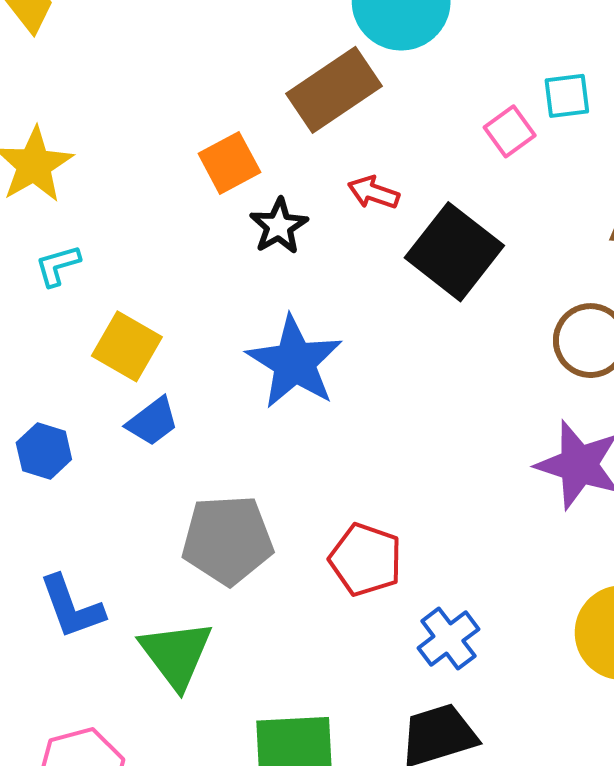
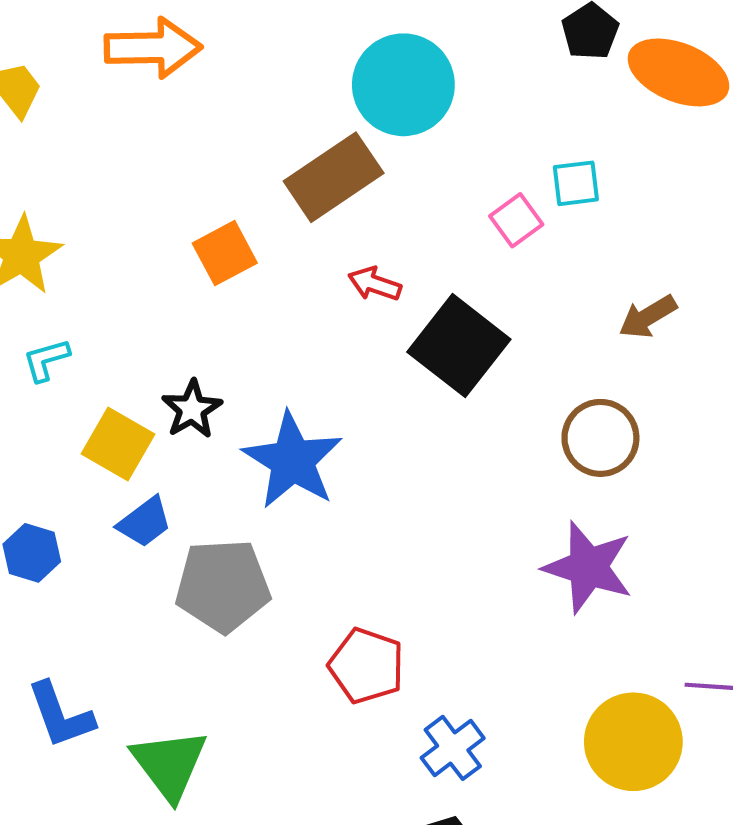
black star: (279, 226) -> (192, 409), moved
gray pentagon: (227, 540) -> (223, 586), moved

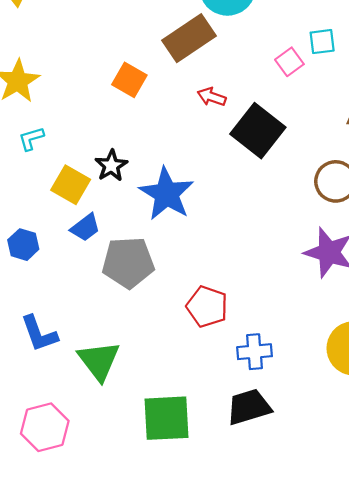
orange square: (225, 253) -> (129, 80), turned -32
blue cross: (453, 748) -> (254, 352), turned 32

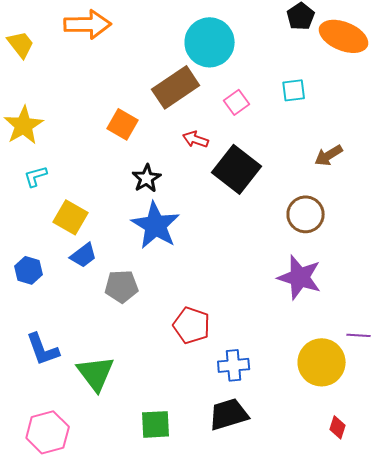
pink square: (289, 62) -> (237, 102), moved
black star: (111, 166) -> (147, 178), moved
gray pentagon: (128, 263) -> (122, 286), size x0.7
green square: (167, 418) -> (156, 424), size x0.7

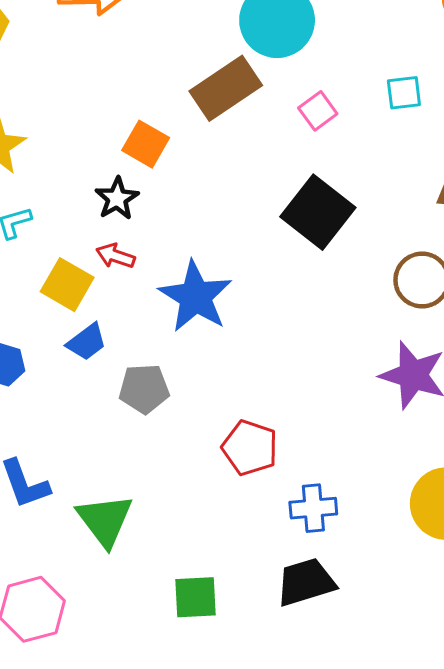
red arrow: (196, 139) -> (115, 256), moved
black star: (147, 178) -> (117, 198), moved

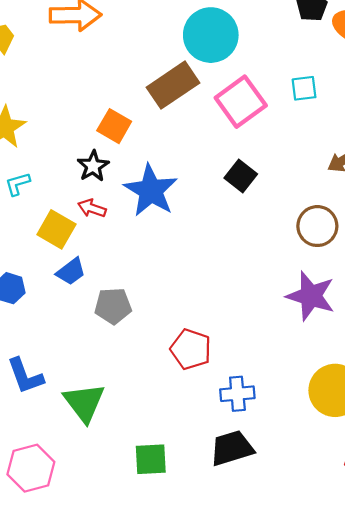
pink square: (318, 111) -> (241, 102), size x1.8
black square: (318, 212) -> (241, 176), size x0.6
blue star: (195, 297) -> (151, 191), moved

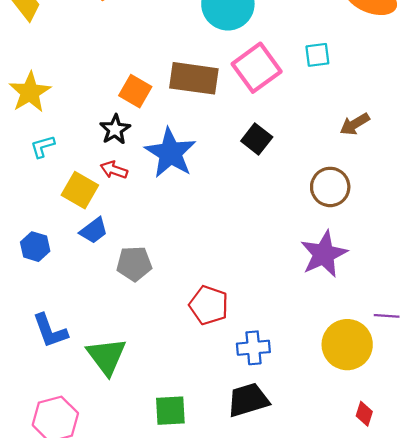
brown rectangle: (173, 85) -> (194, 78), moved, turned 42
purple star: (311, 296) -> (324, 254), turned 30

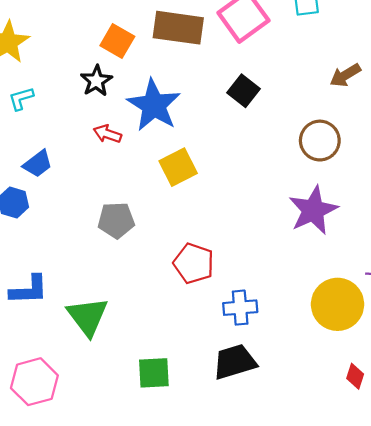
red arrow: (114, 170) -> (107, 134), moved
yellow square: (80, 190) -> (178, 167), moved, turned 33
blue trapezoid: (94, 231) -> (38, 164), moved
blue L-shape: (50, 331) -> (29, 290), turned -72

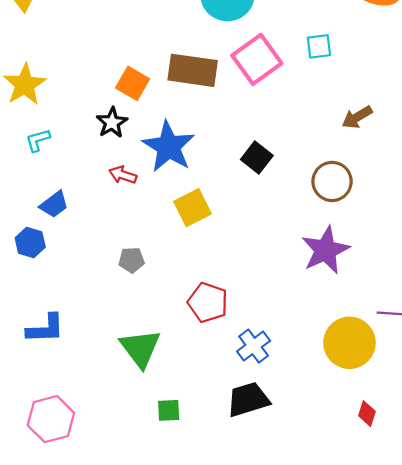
black square: (243, 91) -> (257, 157), moved
gray pentagon: (116, 220) -> (132, 260), size x0.7
blue cross: (240, 308) -> (254, 346), turned -32
green triangle: (87, 316) -> (140, 348), moved
green square: (154, 373) -> (169, 410), size x0.7

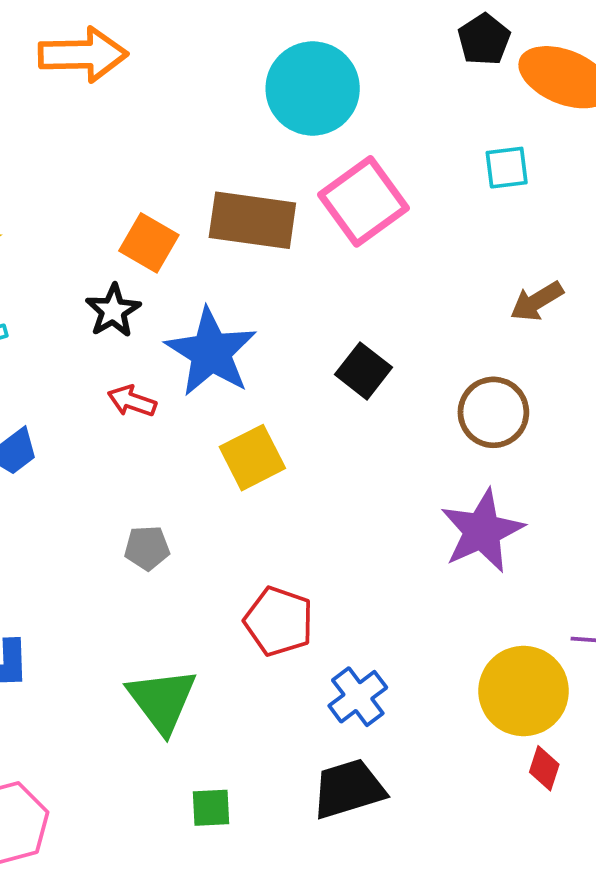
cyan square: (319, 46) -> (507, 168), moved
red diamond: (367, 414) -> (544, 768), moved

